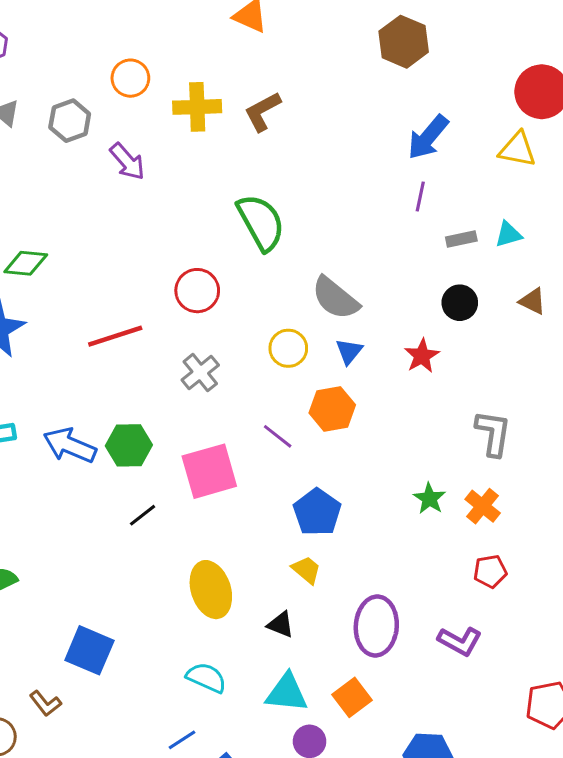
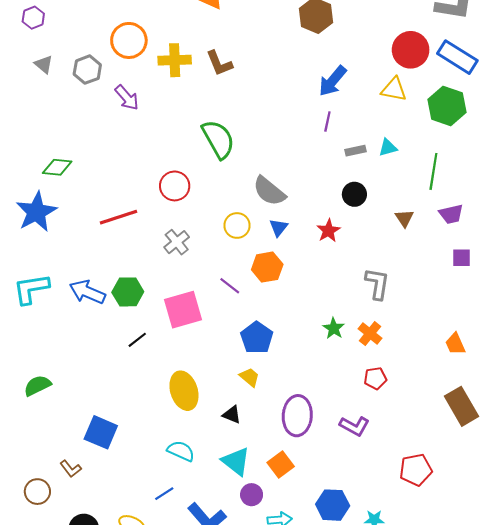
orange circle: (130, 78) -> (129, 40), size x1.4
brown L-shape: (262, 111) -> (219, 63), turned -84
brown triangle: (533, 301) -> (404, 218), moved, turned 30
cyan triangle: (287, 693) -> (236, 461), turned 32

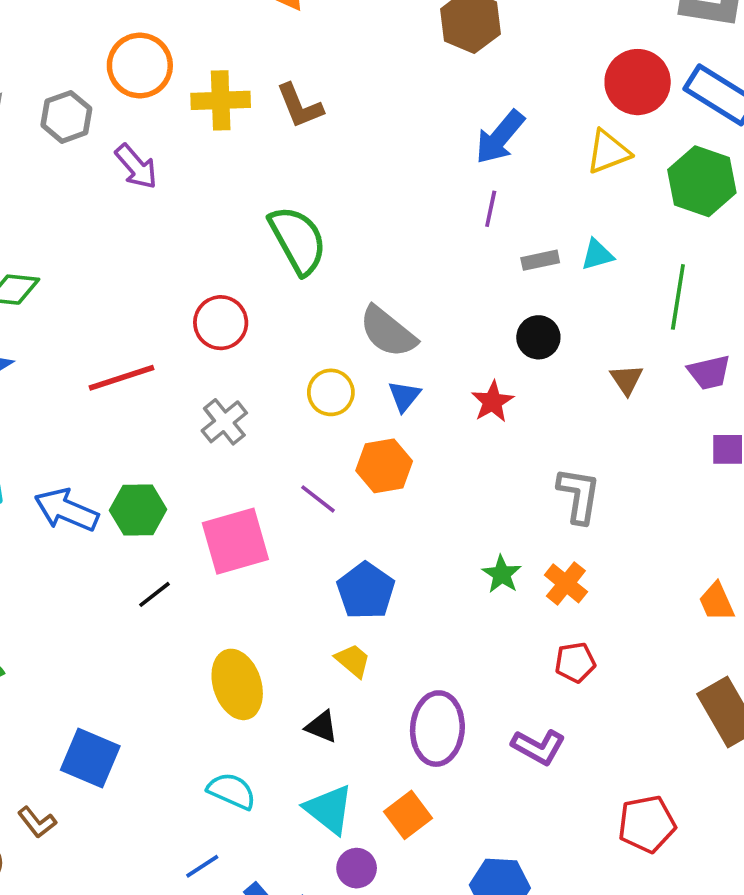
yellow triangle: (394, 89) -> (608, 152), turned -32

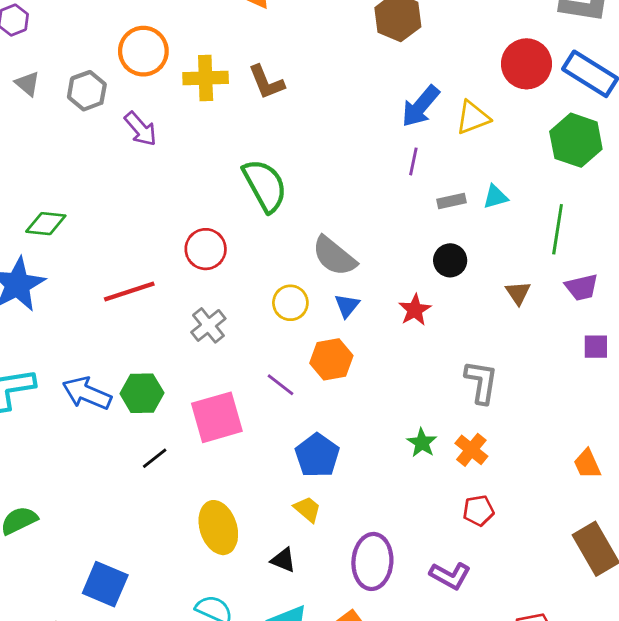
yellow triangle: (608, 152) -> (473, 118), moved

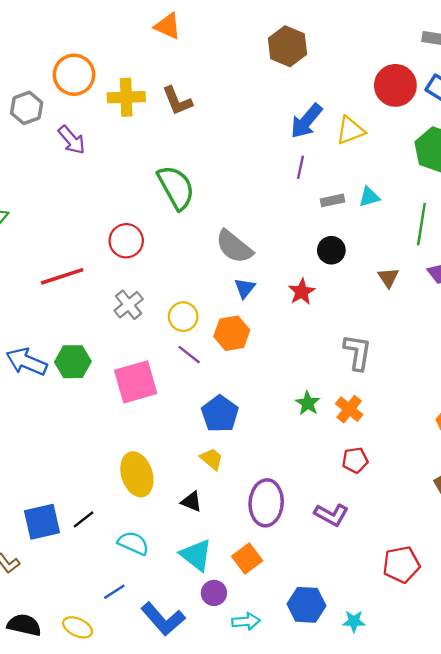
yellow circle: (290, 303) -> (183, 317), moved
black line: (155, 458) -> (84, 519), moved
blue square: (105, 584) -> (42, 522), turned -36

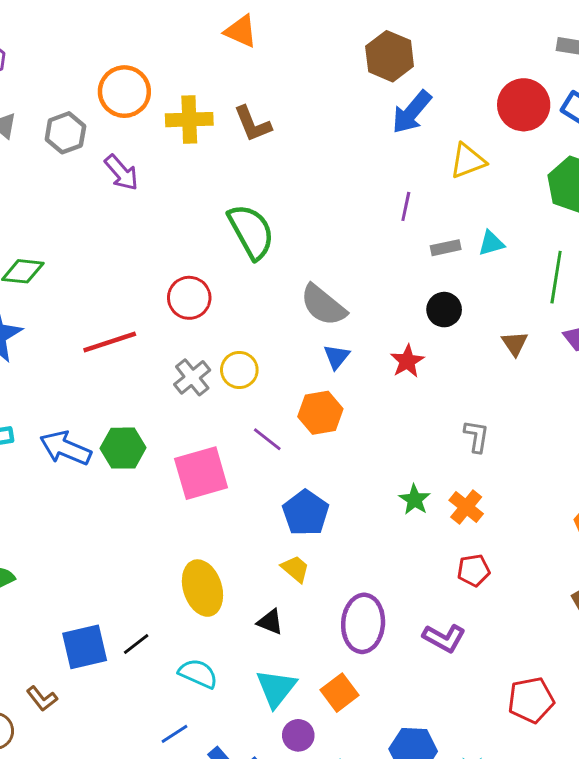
blue arrow: (306, 121) -> (412, 112), moved
yellow circle: (183, 317) -> (239, 370), moved
gray L-shape: (357, 352) -> (477, 436), size x0.7
cyan triangle: (196, 555) -> (276, 688), turned 30

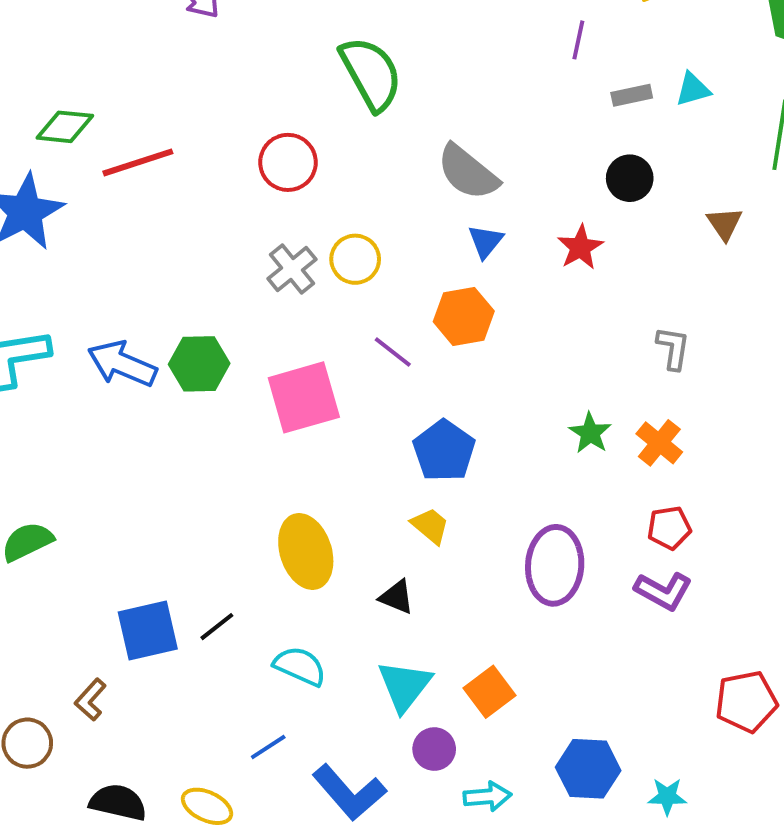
red line: (110, 342) -> (138, 162), moved
purple ellipse: (363, 623) -> (555, 565), moved
purple L-shape: (444, 638) -> (663, 591), moved
brown L-shape: (42, 699) -> (90, 700), turned 80

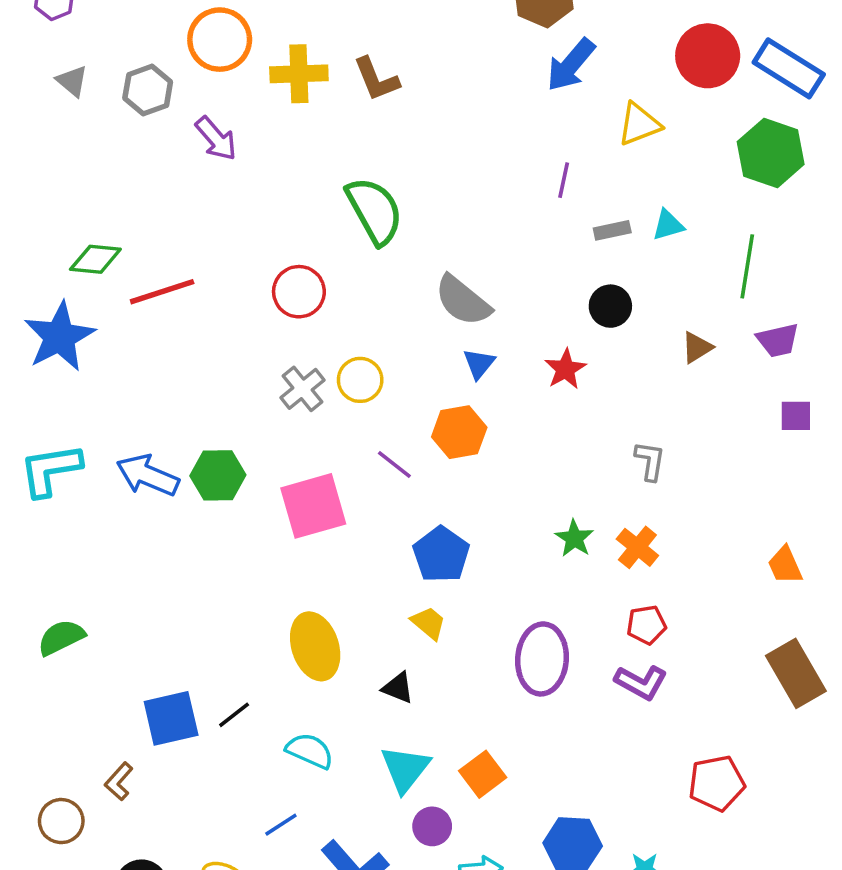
brown triangle: (725, 224) -> (697, 347), turned 32

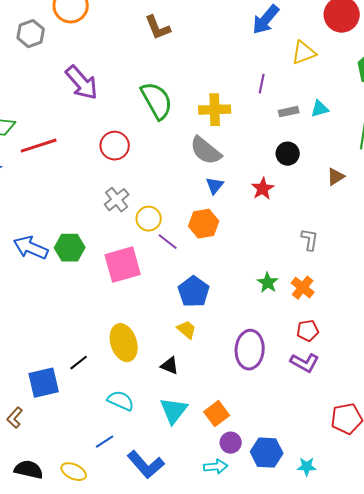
yellow cross: (299, 74) -> (215, 110), moved
purple arrow: (216, 139) -> (82, 83), moved, size x1.4
yellow circle: (360, 380) -> (149, 219), moved
black line: (234, 715) -> (79, 363), moved
purple circle: (432, 826) -> (231, 443), moved

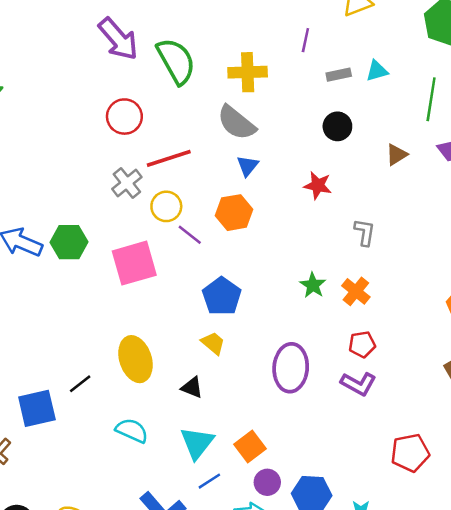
purple arrow: (82, 83) -> (118, 39), moved
red line: (39, 146) -> (169, 158), moved
red star: (263, 189) -> (318, 185), moved, turned -30
blue line: (105, 442) -> (209, 481), moved

